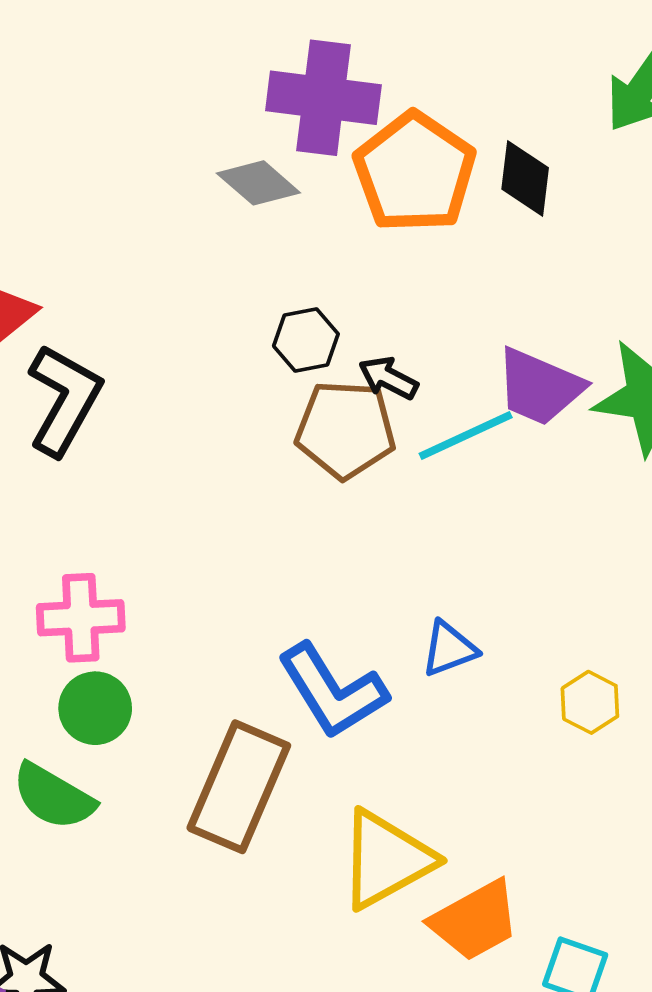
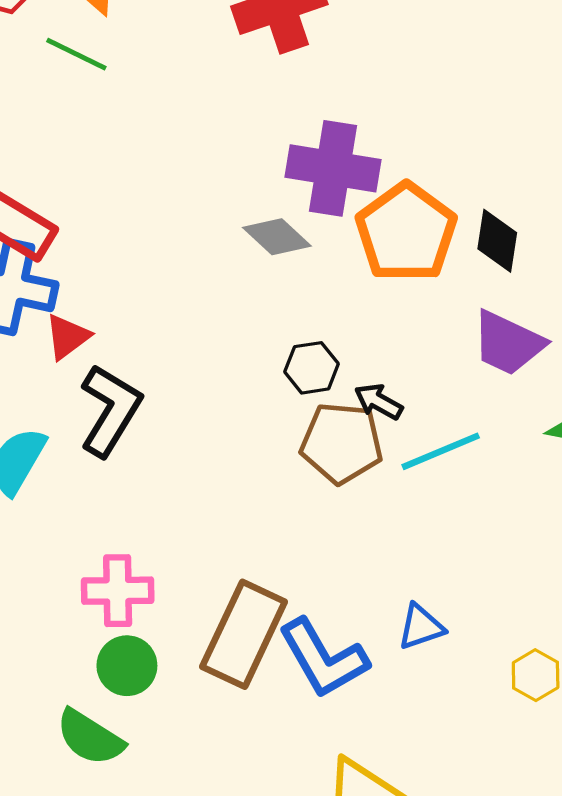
purple trapezoid: (539, 387) -> (508, 343), moved
brown rectangle: (239, 787) -> (244, 634), moved

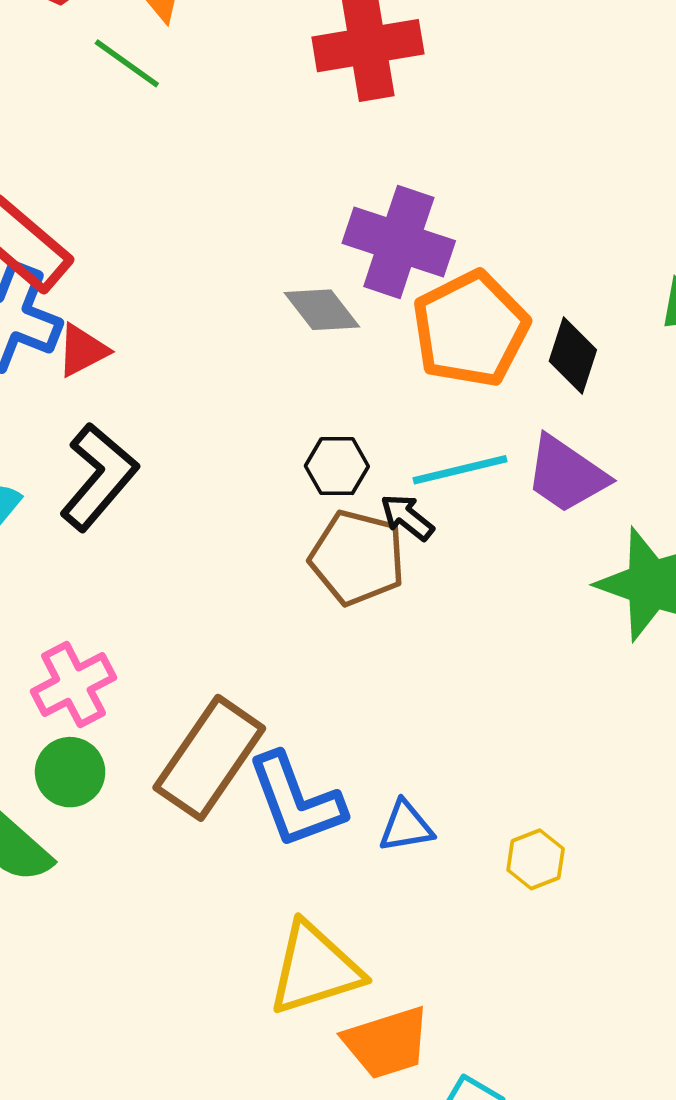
red triangle: (67, 337) -> (82, 350), moved
cyan line: (441, 451) -> (460, 470), moved
pink cross: (118, 591) -> (73, 685), turned -36
blue triangle: (421, 627) -> (406, 826), moved

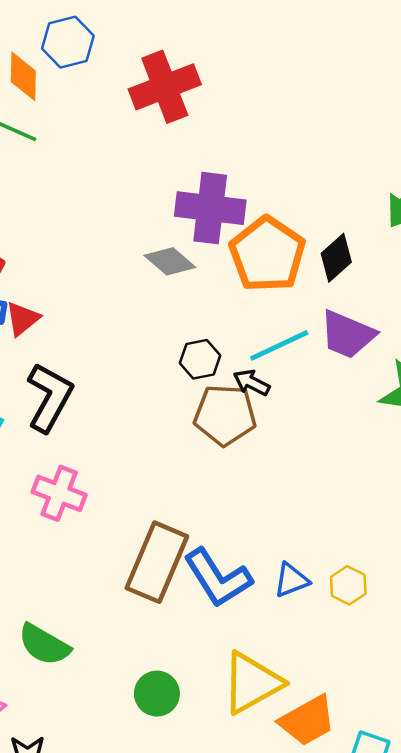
black diamond: (573, 356) -> (336, 258), turned 42
pink cross: (73, 685) -> (59, 493), moved, turned -30
green circle: (70, 772) -> (157, 694), moved
yellow hexagon: (536, 859) -> (348, 585), moved

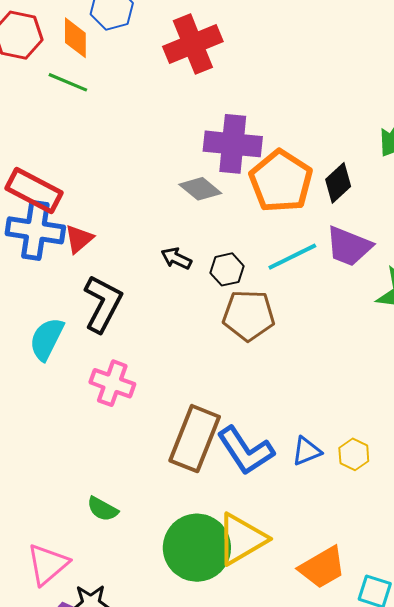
black arrow: (252, 383) -> (176, 258), moved
green semicircle: (44, 645) -> (103, 509), size x0.7
yellow triangle: (252, 683) -> (241, 539), moved
green circle: (157, 694) -> (197, 548), size x1.8

